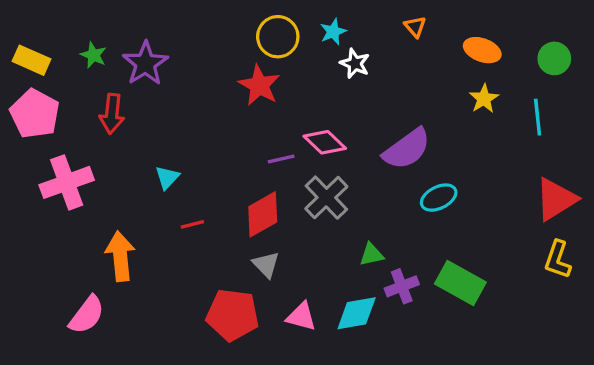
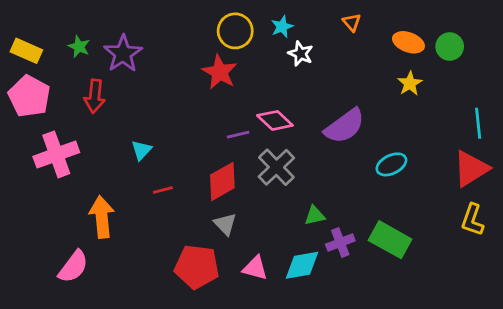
green circle: (554, 58) -> (450, 47), moved
cyan line: (538, 117) -> (478, 123), moved
cyan ellipse: (439, 198) -> (391, 164), moved

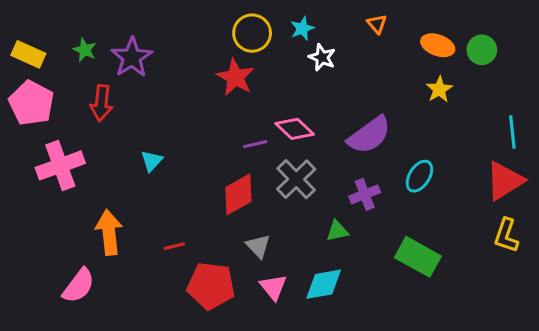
cyan ellipse: (391, 164) -> (419, 176), turned -32
red line: (163, 190) -> (174, 246), moved
gray triangle: (225, 224) -> (258, 246), moved
purple cross: (340, 243) -> (365, 194), moved
pink triangle: (255, 268) -> (273, 287), turned 36

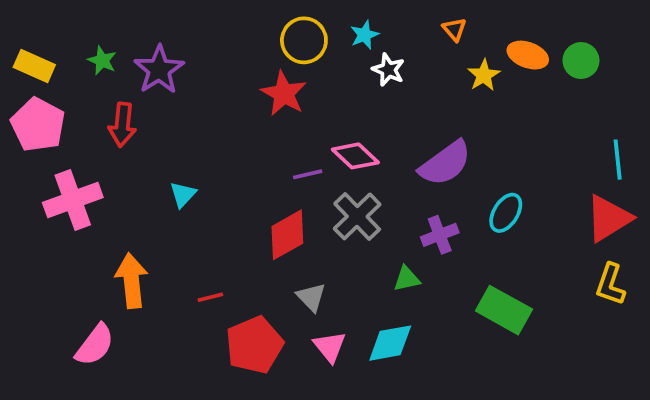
yellow star: (439, 89) -> (484, 75), moved
red pentagon: (211, 286) -> (254, 345), turned -30

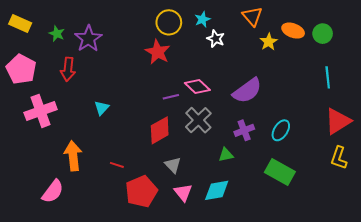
orange triangle: (454, 29) -> (252, 16), size x1.5
yellow rectangle: (34, 66) -> (20, 23), moved
cyan line: (618, 160) -> (328, 77), moved
cyan ellipse: (506, 213) -> (281, 130), moved
red line: (210, 297) -> (117, 165), turned 32

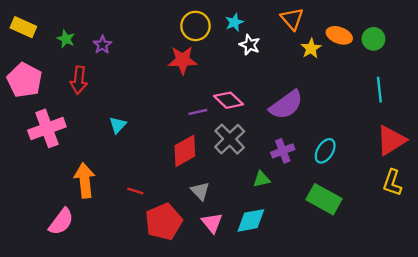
purple star: (88, 39) -> (102, 45), size x0.6
red star: (158, 52) -> (183, 60), turned -30

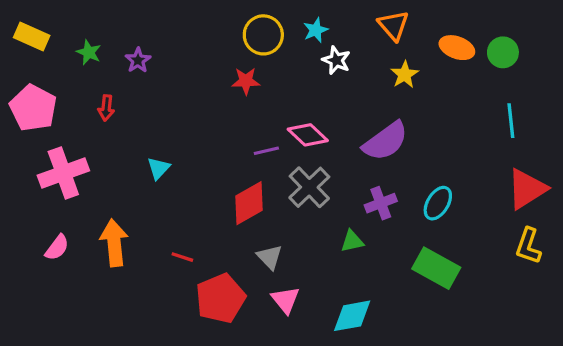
yellow star: (311, 48) -> (405, 75), moved
red star: (183, 60) -> (246, 81), size x0.7
red arrow: (79, 80) -> (106, 108), size x0.7
cyan diamond: (251, 220) -> (352, 316), moved
pink semicircle: (61, 222) -> (57, 248), moved, size x0.7

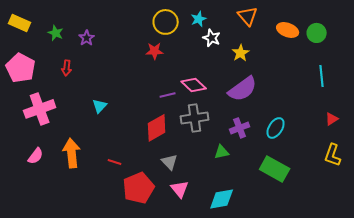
yellow star: (405, 75) -> (241, 53), moved
gray cross: (309, 187) -> (195, 118), turned 36
red triangle: (527, 189) -> (332, 119), size x0.5

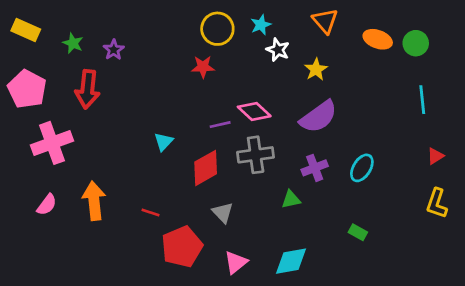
red arrow: (67, 68) -> (87, 89), size x1.8
cyan triangle: (100, 106) -> (164, 142), moved
green rectangle: (275, 169) -> (358, 232), moved, size x0.5
pink triangle: (180, 189) -> (236, 262), moved, turned 30

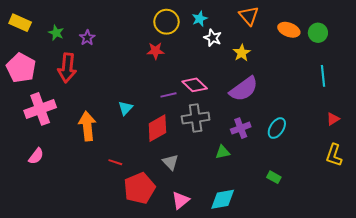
orange arrow: (94, 201) -> (87, 126), moved

